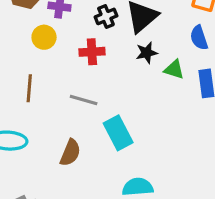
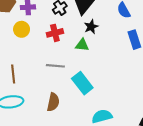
green triangle: (174, 70) -> (82, 45), moved
brown line: (29, 88) -> (13, 74), moved

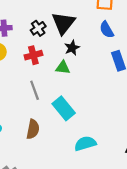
gray line: (55, 66) -> (35, 90), turned 66

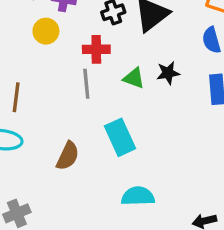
black star: (72, 48) -> (168, 73), moved
gray line: (35, 90) -> (86, 84), moved

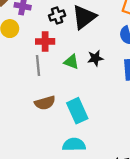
cyan rectangle: (120, 137) -> (77, 111), moved
brown semicircle: (68, 156) -> (45, 103), moved, turned 48

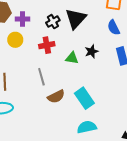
gray line: (38, 66) -> (41, 77), moved

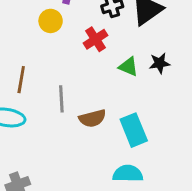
red cross: (47, 45) -> (95, 39), turned -35
gray line: (41, 77) -> (61, 99), moved

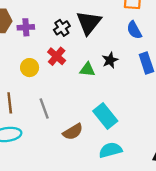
yellow circle: (51, 21) -> (30, 68), moved
brown semicircle: (92, 118) -> (73, 132), moved

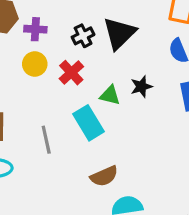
yellow circle: (30, 68) -> (35, 64), moved
cyan rectangle: (105, 116) -> (88, 123), moved
brown semicircle: (73, 132) -> (104, 176), moved

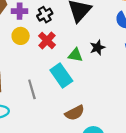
black cross: (83, 36) -> (45, 15), moved

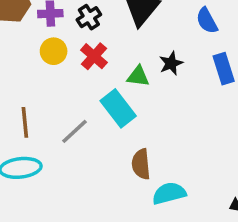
gray line: (32, 89) -> (75, 131), turned 66
brown semicircle: (75, 113) -> (141, 164), turned 114

